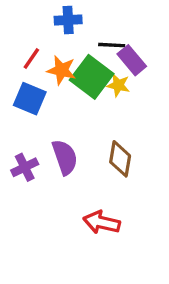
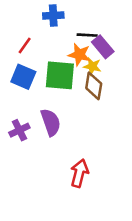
orange star: (61, 70) -> (79, 55), moved
green square: (92, 77) -> (60, 75), moved, turned -32
brown diamond: (120, 159) -> (94, 86), moved
red arrow: (102, 222) -> (79, 173), turned 92

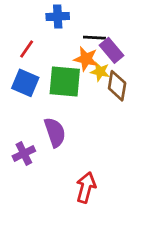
brown diamond: (94, 86) -> (117, 86), moved
purple cross: (19, 130) -> (24, 153), moved

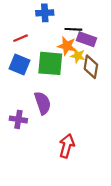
red line: (27, 49) -> (21, 38), turned 32
purple rectangle: (111, 50) -> (87, 39), turned -30
purple cross: (24, 153) -> (18, 119), turned 35

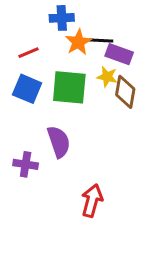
orange star: (67, 46) -> (78, 42), moved, turned 30

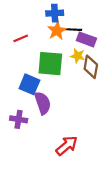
blue cross: (62, 18) -> (55, 13), moved
blue square: (27, 89) -> (29, 84), moved
red arrow: (92, 201) -> (67, 146), turned 35

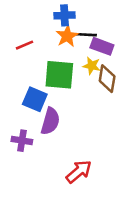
purple semicircle: (43, 103) -> (50, 121), turned 35

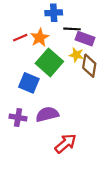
orange star: (67, 36) -> (40, 38), moved
green square: (59, 75) -> (49, 62), turned 36
purple semicircle: (50, 121) -> (47, 114), moved, turned -120

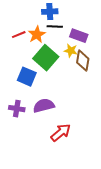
black line: (72, 29) -> (55, 27), moved

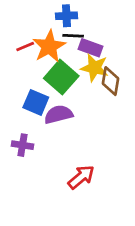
orange star: (37, 35) -> (49, 46), size x1.4
purple rectangle: (79, 36) -> (90, 48), moved
yellow star: (71, 51) -> (94, 68), size x1.5
purple semicircle: (44, 106) -> (58, 114), moved

